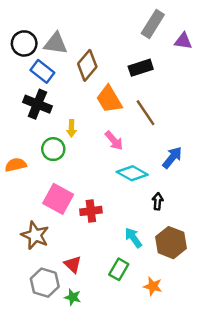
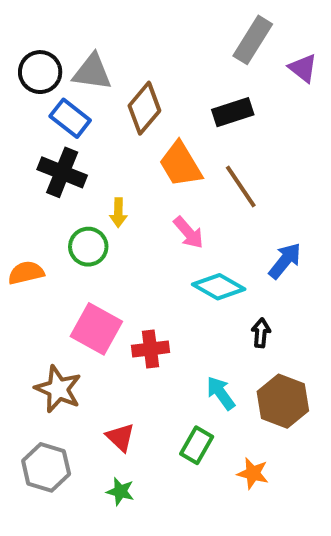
purple triangle: (183, 41) -> (303, 68), turned 30
gray hexagon: (45, 283) -> (46, 467), moved

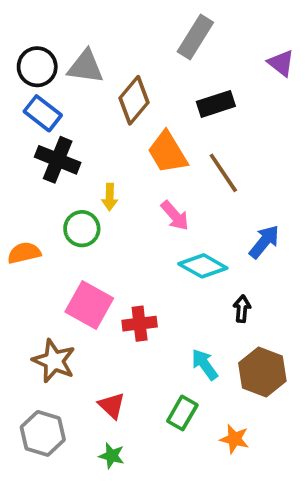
gray rectangle: (253, 40) -> (195, 37), moved
blue rectangle: (70, 118) -> (43, 113), moved

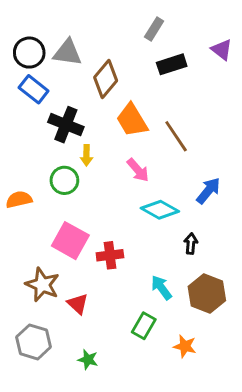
gray rectangle: (195, 37) -> (154, 29), size x0.7
black rectangle: (216, 104) -> (172, 64), moved
black cross: (58, 160) -> (66, 125), moved
red triangle: (112, 406) -> (78, 304), moved

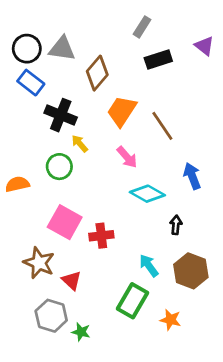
orange trapezoid: (132, 120) -> (122, 111), turned 64
yellow arrow: (86, 155) -> (80, 144), turned 138
blue arrow: (208, 191) -> (192, 176), turned -60
green rectangle: (144, 326) -> (133, 301), size x1.4
gray hexagon: (34, 342) -> (51, 316), moved

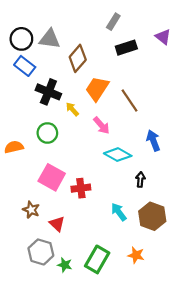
yellow arrow: (80, 144) -> (72, 109), moved
brown star: (39, 263) -> (31, 210), size x0.7
green rectangle: (133, 301) -> (97, 259), moved

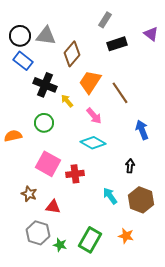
cyan diamond: (118, 155) -> (93, 143), moved
red triangle: (57, 224) -> (53, 207), turned -35

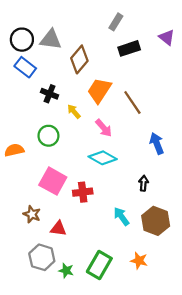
black cross: (45, 85) -> (50, 94), size x0.7

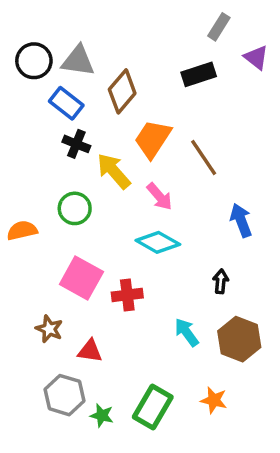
gray rectangle: (116, 22) -> (219, 27), moved
blue rectangle: (25, 67) -> (66, 103), moved
yellow arrow: (74, 111) -> (114, 171), size x1.6

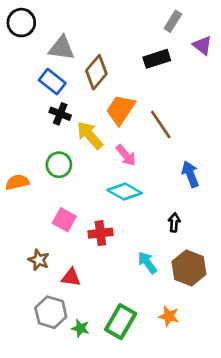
black circle: (34, 61) -> (21, 23), moved
pink square: (81, 278) -> (64, 220), size x0.7

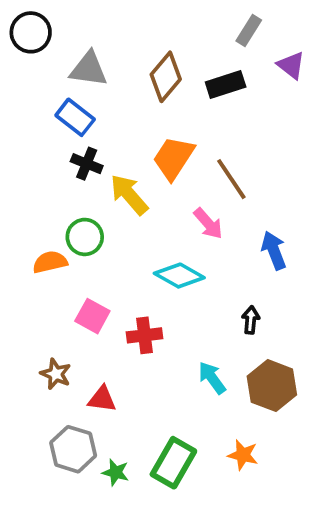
brown diamond: (96, 72) -> (166, 77), moved
pink arrow: (126, 155) -> (208, 223), moved
orange semicircle: (17, 182) -> (50, 262), moved

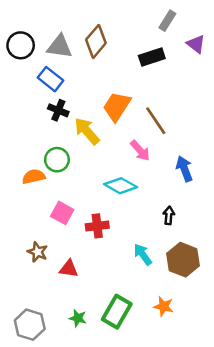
black circle: (31, 32) -> (21, 45), moved
brown diamond: (166, 77) -> (96, 41), moved
gray hexagon: (73, 449) -> (30, 325), moved

